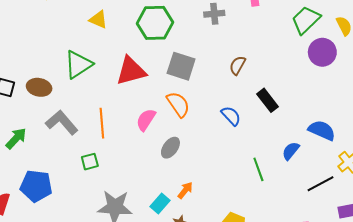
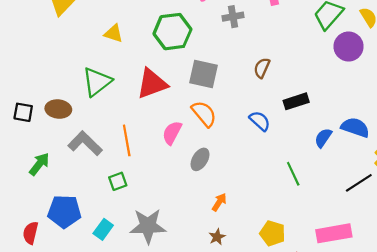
black rectangle: (267, 100) -> (296, 101), turned -65
blue semicircle: (291, 151) -> (323, 138), moved
cyan rectangle: (160, 203) -> (103, 229), moved

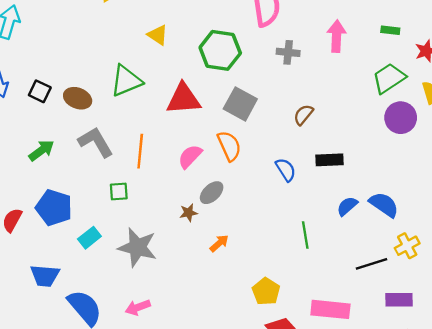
brown star: (217, 237) -> (189, 213), moved

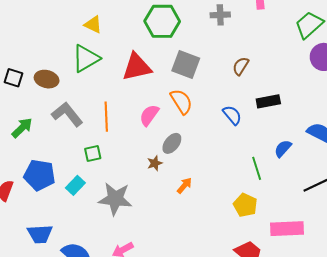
yellow triangle: (158, 35) -> (93, 25), moved
blue semicircle: (347, 206) -> (283, 149), moved
cyan rectangle: (89, 238) -> (75, 185), moved
yellow pentagon: (266, 291) -> (245, 205), moved

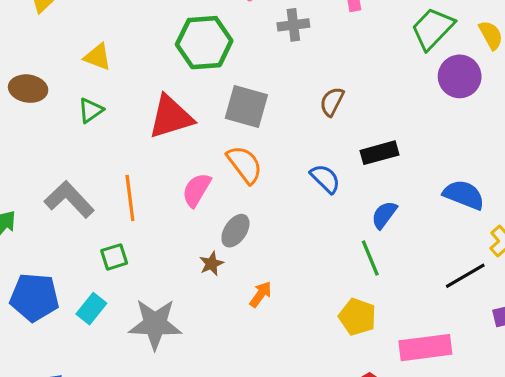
green triangle: (86, 58) -> (91, 110), size x0.6
brown ellipse: (47, 79) -> (28, 89), moved
blue semicircle: (283, 149) -> (384, 215), moved

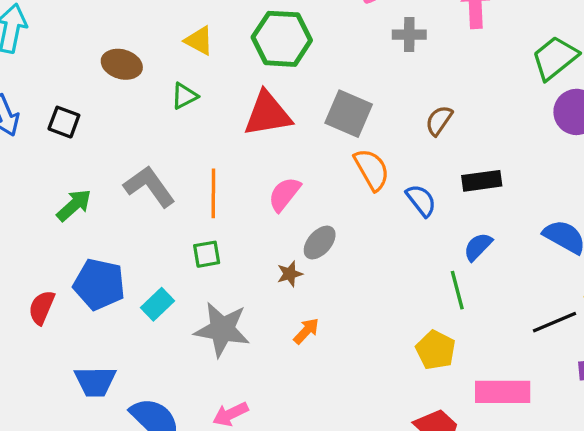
green hexagon: (204, 43) -> (282, 39), moved
orange semicircle: (245, 164) -> (372, 170), moved
green square: (114, 257) -> (207, 254), moved
orange arrow: (261, 294) -> (306, 331), moved

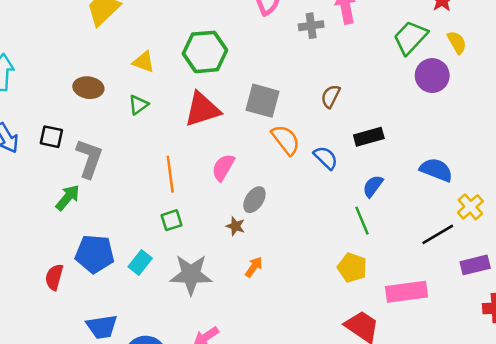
gray cross: (409, 35) -> (311, 26), moved
gray L-shape: (149, 186) -> (89, 158), moved, turned 63
brown star: (290, 274) -> (235, 226), turned -30

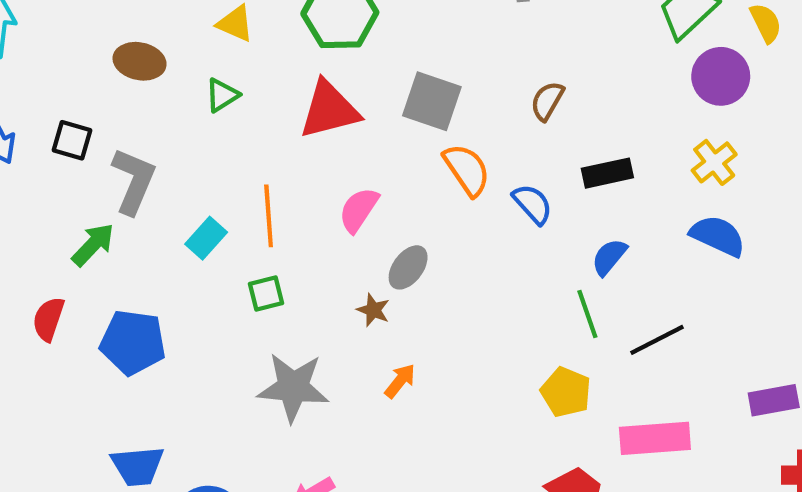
yellow cross: (470, 207) -> (714, 162), moved
black line: (438, 234) -> (657, 340), moved
cyan rectangle: (140, 263) -> (206, 238), moved
red semicircle: (54, 277) -> (48, 319), moved

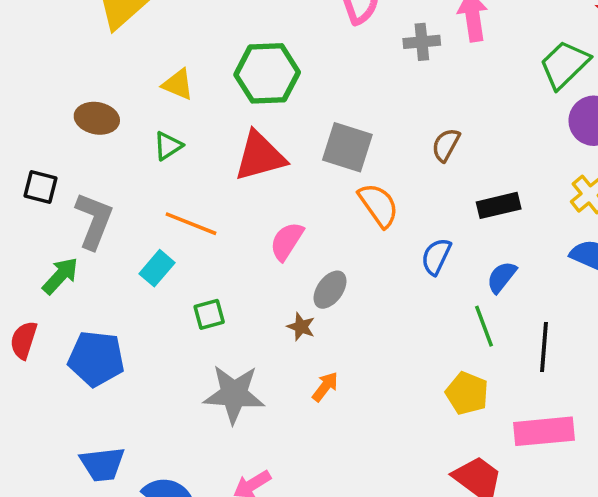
blue semicircle: (533, 204) -> (436, 256), moved, turned -111
orange line: (269, 216) -> (191, 224), moved, turned -63
black line: (657, 340) -> (544, 347), turned -57

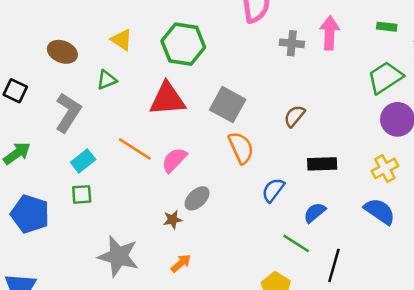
gray L-shape: (94, 221) -> (68, 113), moved
orange line: (191, 224) -> (135, 149), moved
green square: (209, 314) -> (82, 194), moved
green line: (484, 326) -> (296, 243), turned -48
brown star: (301, 327) -> (173, 220), turned 30

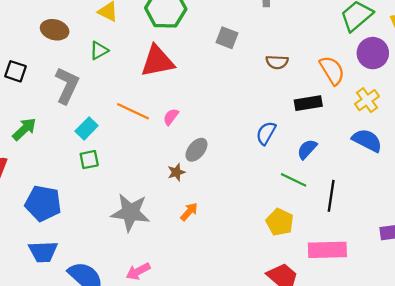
gray square: (228, 105) -> (227, 38), moved, size x0.7
brown semicircle: (294, 116) -> (277, 62), turned -120
orange semicircle: (241, 148) -> (332, 70), moved
pink semicircle: (174, 160) -> (171, 117), size x0.7
blue pentagon: (30, 214) -> (43, 203), moved

